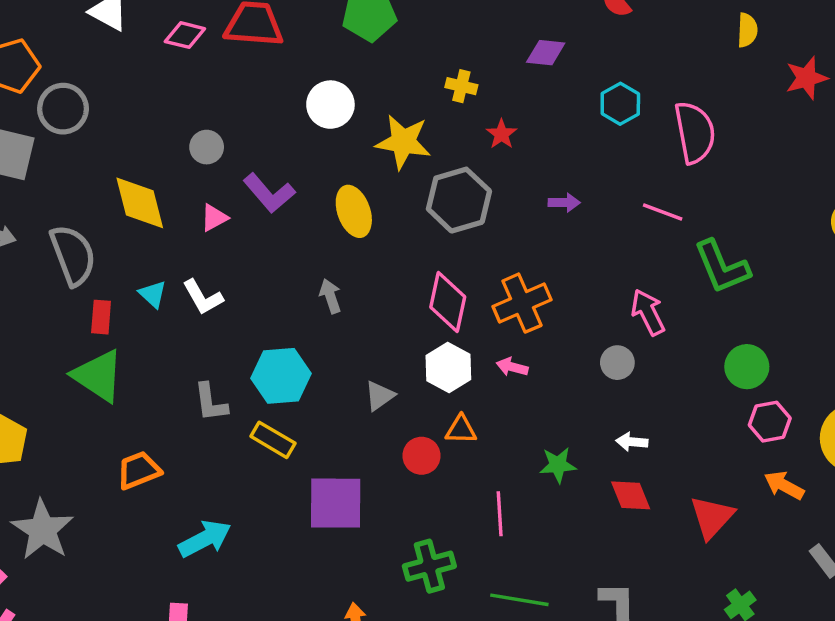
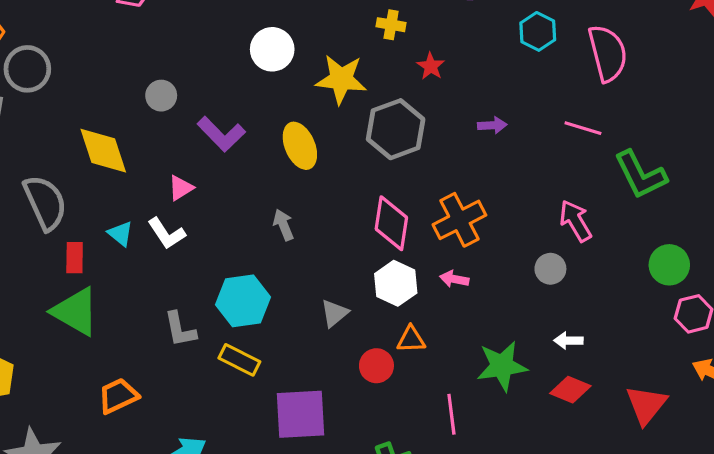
pink triangle: (214, 218) -> (181, 188), moved
green star: (558, 465) -> (502, 366), size x1.5
red diamond: (631, 495) -> (570, 390), turned -42

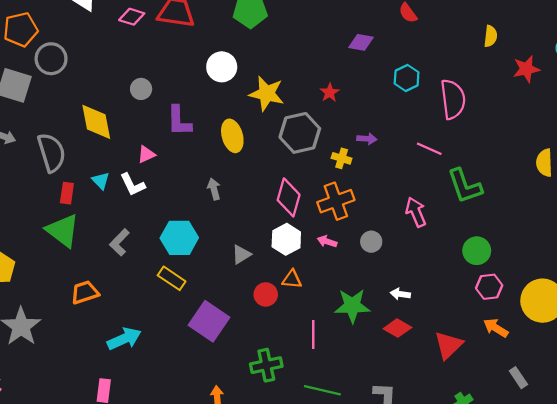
yellow cross: (391, 25) -> (342, 158), moved
purple L-shape: (221, 134) -> (179, 121), turned 36
gray circle: (550, 269) -> (371, 242), moved
gray L-shape: (180, 329) -> (119, 242), moved, turned 48
purple square: (301, 414) -> (209, 321), turned 30

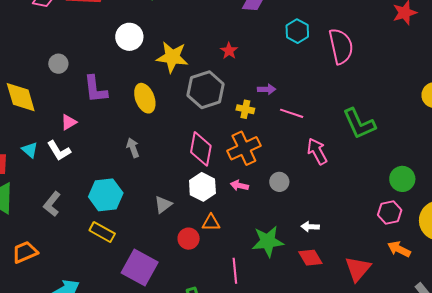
pink line: (429, 149) -> (292, 113), moved
green circle: (477, 251) -> (402, 179), moved
red diamond: (397, 328) -> (310, 258), turned 35

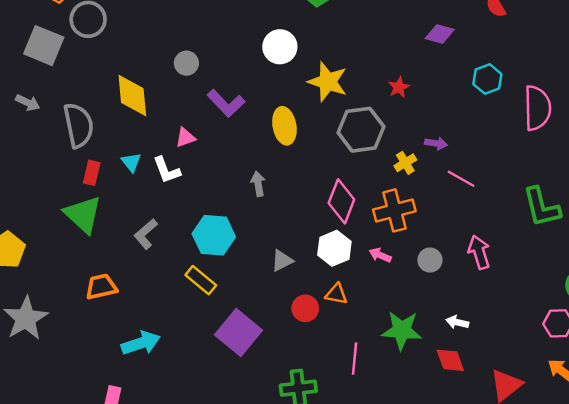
purple L-shape: (95, 89) -> (226, 103), turned -48
yellow cross: (245, 109) -> (405, 163), turned 36
pink arrow: (317, 151) -> (479, 252), moved

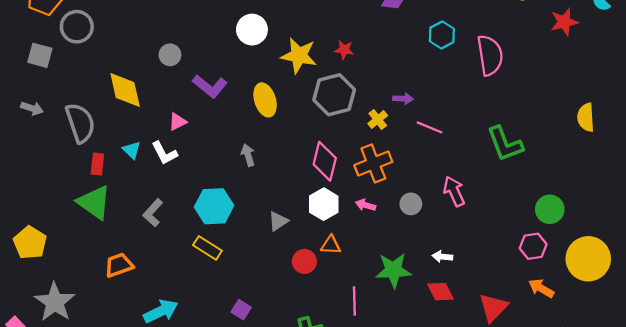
gray square: (44, 46) -> (40, 55), size x0.7
red star: (399, 87) -> (344, 50), moved, turned -30
purple square: (238, 332) -> (241, 310), moved, size x0.5

